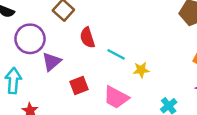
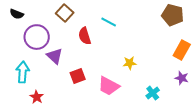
cyan line: (116, 54) -> (109, 22), moved
purple triangle: (52, 62) -> (55, 56), turned -36

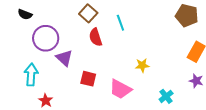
brown square: (65, 13) -> (88, 13), moved
cyan line: (109, 22) -> (120, 23), turned 42
red square: (78, 76) -> (88, 79), turned 35

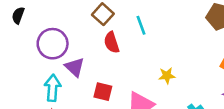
black semicircle: (25, 14) -> (18, 15), moved, turned 88
cyan arrow: (31, 75) -> (53, 88), moved

